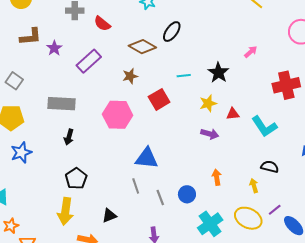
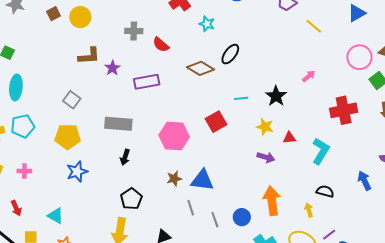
purple rectangle: (89, 61) -> (147, 82), turned 30
brown star: (130, 76) -> (174, 179), moved
yellow star: (208, 103) -> (265, 127), turned 30
cyan L-shape: (264, 127) -> (321, 151), turned -116
orange arrow: (217, 177) -> (272, 201), size x1.8

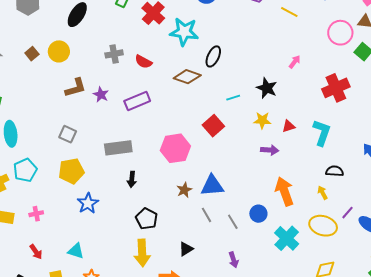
cyan star: (207, 24) -> (184, 32), size x1.8

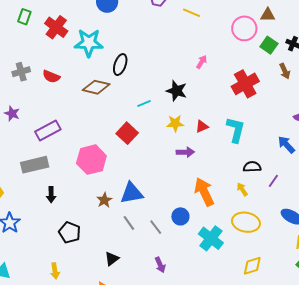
purple rectangle: (137, 101) -> (48, 131), moved
purple line: (347, 213) -> (273, 181), moved
yellow arrow: (142, 253) -> (55, 271), moved, size x0.6

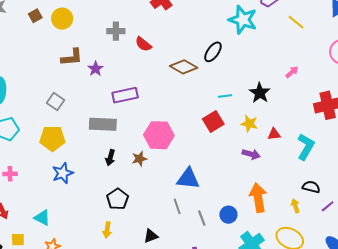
cyan star: (89, 43) -> (243, 20), moved
red square: (127, 133) -> (213, 122), moved
brown star: (104, 200) -> (139, 159), moved
yellow arrow: (55, 271) -> (107, 230), moved

